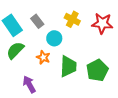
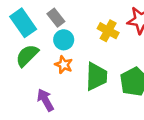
yellow cross: (72, 19) -> (108, 31), moved
cyan circle: (54, 38) -> (64, 40), moved

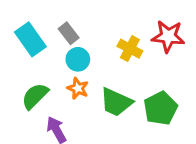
green semicircle: (27, 56) -> (35, 96), moved
green trapezoid: (96, 76) -> (116, 102), turned 112

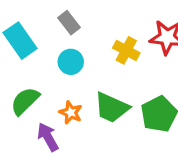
gray rectangle: (69, 33) -> (69, 23), moved
orange star: (78, 88) -> (71, 112), moved

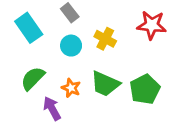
yellow cross: (126, 50) -> (105, 39), moved

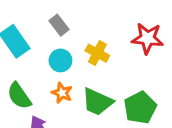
green semicircle: (33, 78) -> (19, 96), turned -80
orange star: (71, 88) -> (62, 93), moved

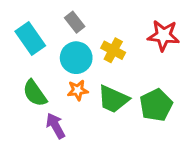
cyan circle: (60, 60) -> (76, 58), size x1.4
orange star: (62, 93) -> (78, 90), turned -30

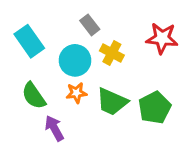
gray rectangle: (75, 22) -> (90, 25), moved

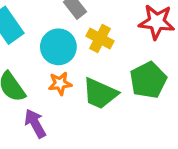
green pentagon: (155, 108) -> (148, 80), moved

